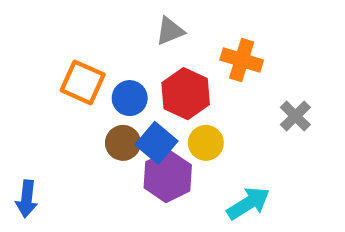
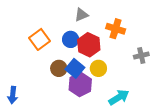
orange square: (83, 82) -> (40, 39), turned 30
blue circle: (130, 98) -> (71, 39), moved
gray cross: (295, 116) -> (141, 56), turned 32

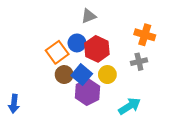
orange cross: (116, 29) -> (145, 35), moved
orange square: (40, 39) -> (57, 52), moved
gray cross: (141, 56) -> (139, 62), moved

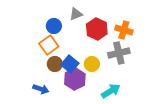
blue circle: (77, 43) -> (54, 26), moved
red hexagon: (97, 49) -> (97, 29), moved
gray cross: (139, 62) -> (119, 53), size x1.5
blue arrow: (14, 104) -> (41, 89), moved, turned -77

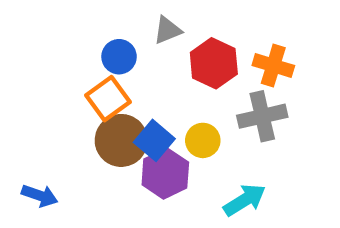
brown circle: (55, 64) -> (121, 140), size x1.5
blue arrow: (41, 89) -> (40, 196), moved

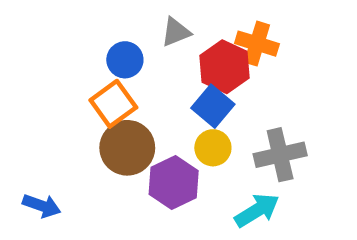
orange cross: (273, 66) -> (257, 44), moved
gray cross: (262, 116) -> (280, 155), moved
blue square: (154, 140) -> (213, 106), moved

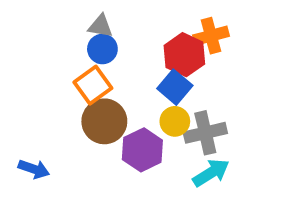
gray triangle: (176, 32) -> (101, 26), moved, turned 32
orange cross: (257, 44) -> (211, 36), turned -32
gray cross: (280, 155) -> (205, 133), moved

